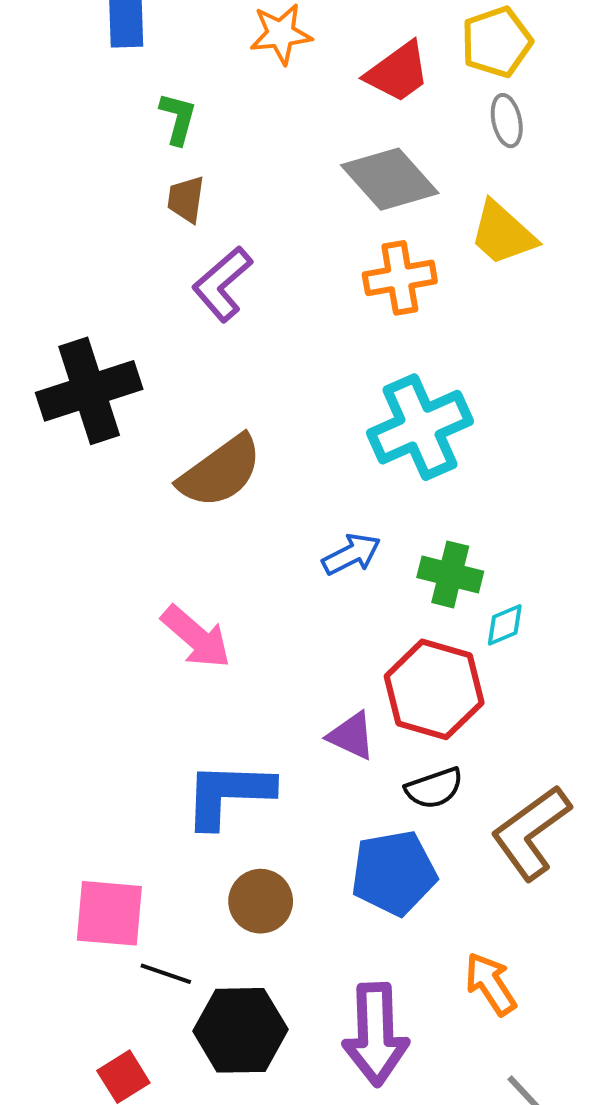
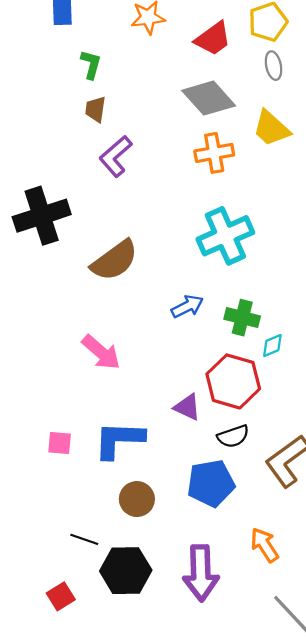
pink square: (109, 913) -> (60, 443), moved, size x0.6

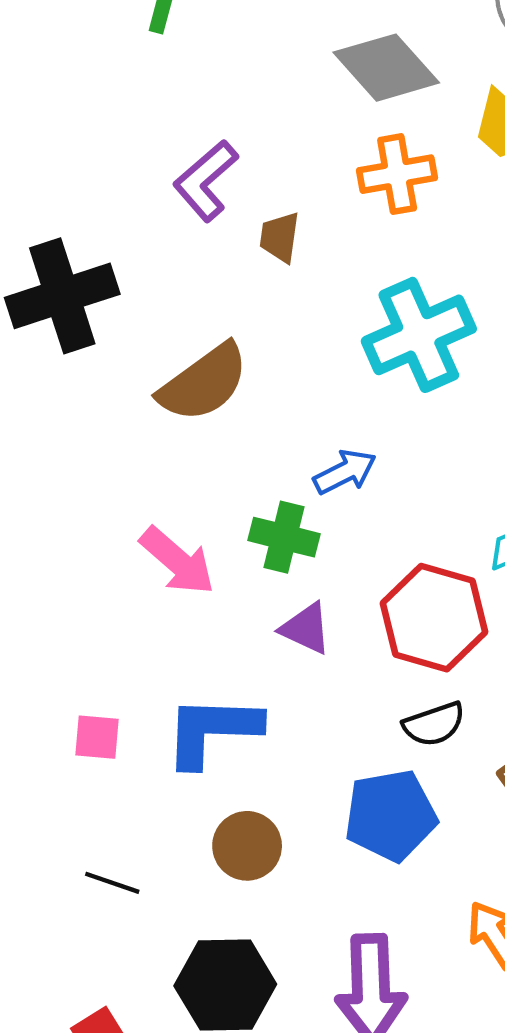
brown trapezoid: (95, 109) -> (280, 237), moved
green cross: (242, 318) -> (284, 537), moved
purple triangle: (187, 407) -> (306, 628), moved
black line: (84, 539) -> (112, 883), moved

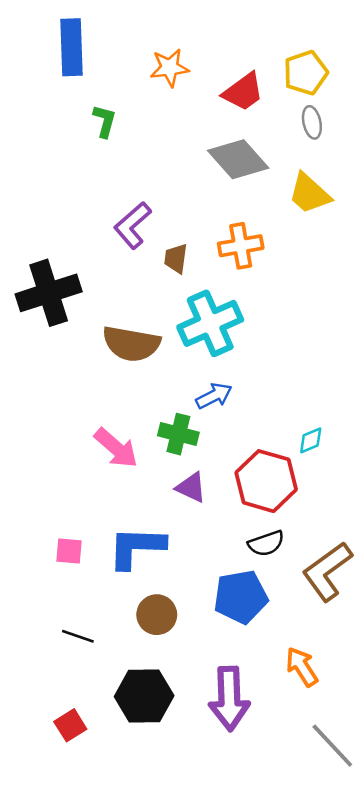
orange cross: (397, 174) -> (241, 246), moved
cyan cross: (419, 335) -> (210, 323), moved
brown semicircle: (204, 383) -> (131, 344), turned 46

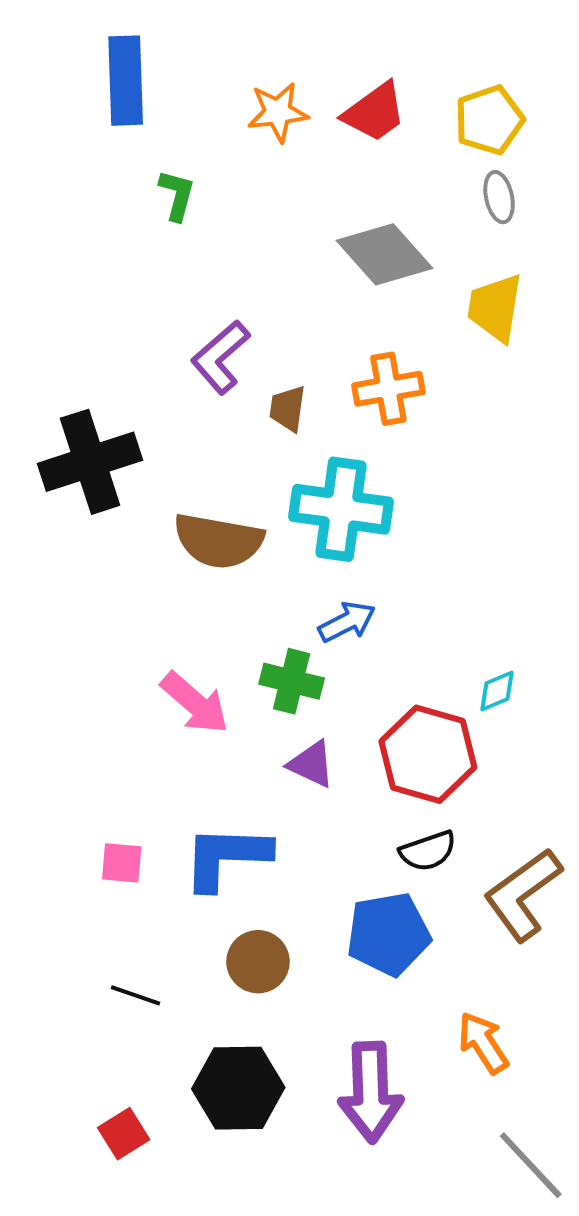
red trapezoid: (243, 92) -> (375, 112), moved
yellow trapezoid: (309, 194) -> (495, 308), turned 57
cyan cross: (210, 323) -> (341, 509), turned 32

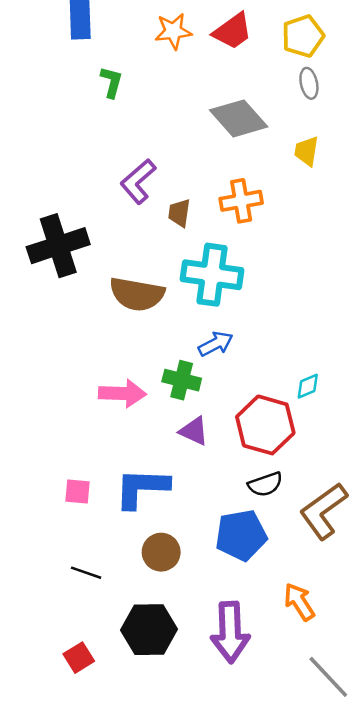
yellow trapezoid: (495, 308) -> (307, 151), size x0.7
pink arrow: (195, 703) -> (122, 393), turned -39

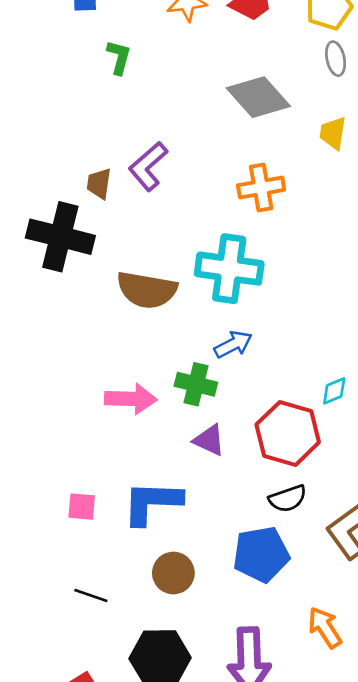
brown trapezoid: (179, 213) -> (99, 184), moved
black cross: (58, 246) -> (60, 237), turned 32

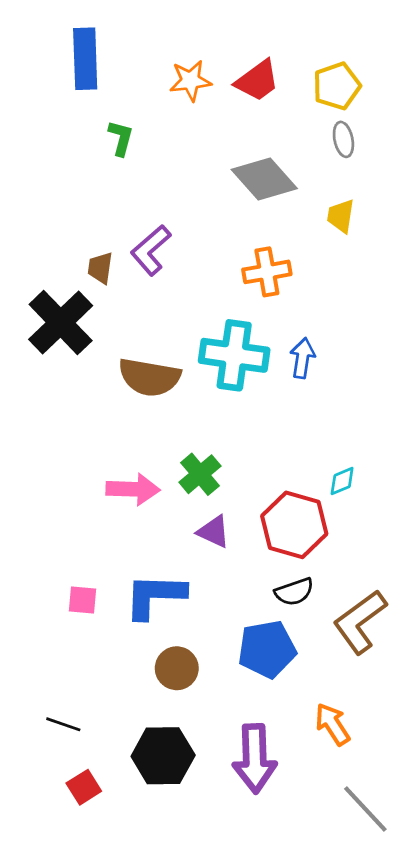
black cross: (60, 237) -> (61, 323), turned 32
blue arrow: (233, 344) -> (302, 358), moved, turned -54
green cross: (196, 384) -> (200, 474), turned 36
black line: (91, 596) -> (63, 724), moved

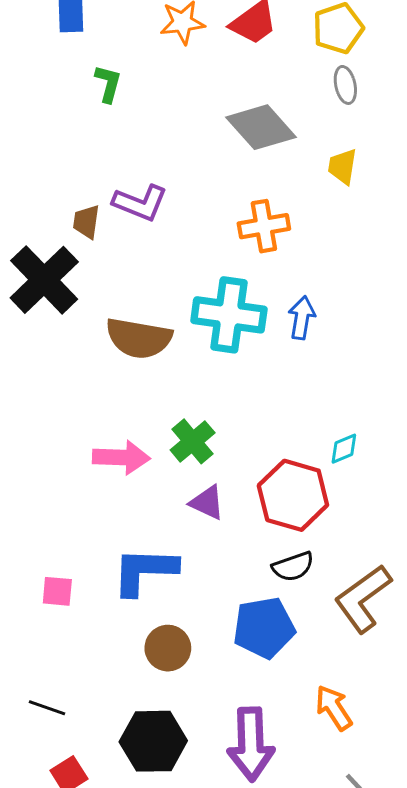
purple L-shape: (151, 250) -> (140, 203), turned -117
pink square: (82, 600) -> (57, 591), moved

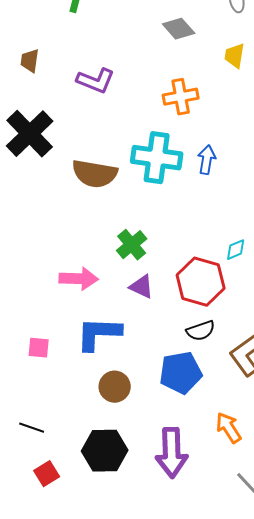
gray diamond: (261, 127) -> (179, 29), size x0.7
brown trapezoid: (86, 222) -> (30, 61), moved
pink arrow: (121, 457) -> (79, 279), moved

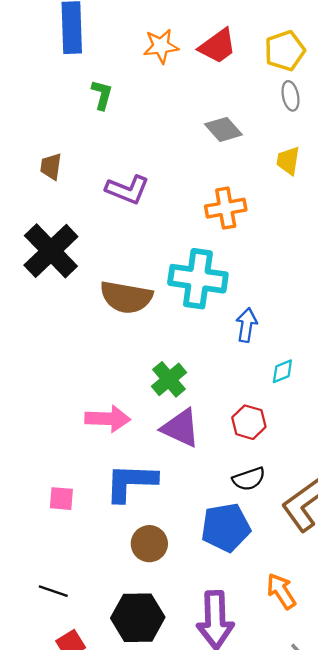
blue arrow: (207, 160) -> (247, 325), moved
cyan diamond: (236, 250) -> (282, 371), moved
red hexagon: (201, 282) -> (249, 422), size x0.6
purple triangle: (142, 287) -> (181, 428), size x1.4

